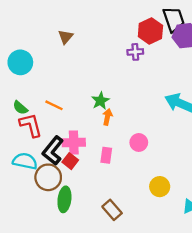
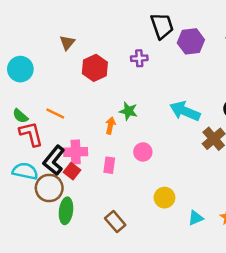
black trapezoid: (174, 19) -> (162, 26), moved
red hexagon: (150, 31) -> (95, 68), moved
green star: (100, 101) -> (128, 111), moved, turned -30

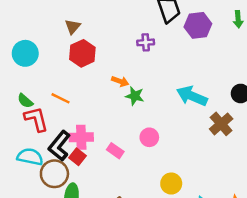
red hexagon: (95, 68) -> (82, 53), moved
orange arrow: (110, 126) -> (120, 81), moved, turned 98
pink rectangle: (109, 165) -> (115, 151), turned -63

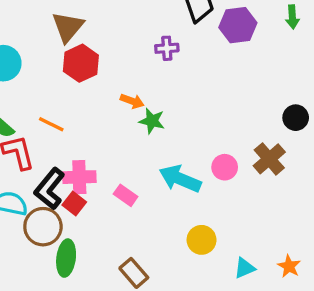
brown triangle: (73, 27) -> (68, 27), size x1.5
cyan arrow: (192, 96) -> (180, 179), moved
pink circle: (149, 137) -> (225, 167), moved

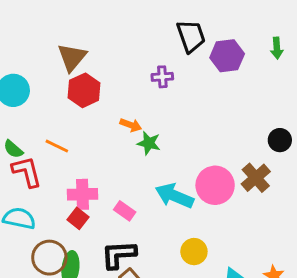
pink circle: (225, 167) -> (215, 185), size x1.6
black L-shape: (50, 189) -> (119, 255), moved, turned 48
brown circle: (43, 227) -> (49, 258), moved

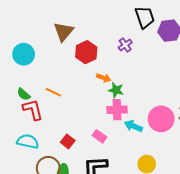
purple cross: (162, 77) -> (125, 45), turned -32
red hexagon: (84, 90) -> (86, 52), moved
pink cross: (83, 194) -> (117, 110), moved
cyan arrow: (174, 196) -> (133, 126), size x0.7

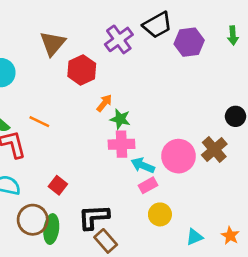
black trapezoid: (145, 17) -> (157, 25), turned 80
purple cross: (125, 45) -> (119, 39), moved, size x1.5
orange arrow: (104, 78) -> (104, 103), turned -72
pink rectangle: (100, 136) -> (148, 185), moved, turned -64

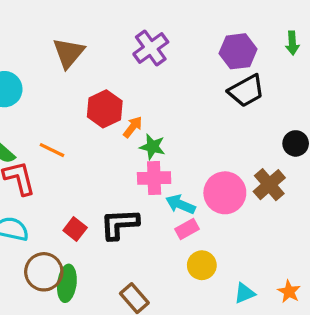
black trapezoid: (157, 25) -> (246, 91), moved
red hexagon: (82, 70) -> (105, 109), moved
black L-shape: (94, 217) -> (120, 224), moved

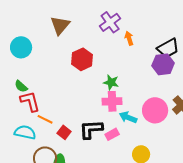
purple hexagon: (238, 51) -> (163, 64), moved
orange arrow: (133, 127) -> (129, 38), moved, turned -56
orange line: (52, 150) -> (45, 119), moved
pink rectangle: (187, 229) -> (112, 134), moved

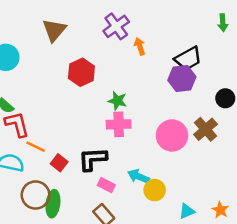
cyan arrow: (128, 117) -> (138, 176), moved
pink rectangle: (112, 134) -> (106, 185), moved, turned 56

